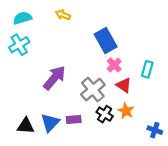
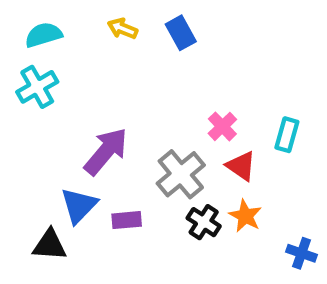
blue rectangle: (106, 40) -> (181, 33), moved, size x0.7
purple rectangle: (74, 119) -> (127, 220), moved
blue triangle: (50, 123) -> (79, 205), moved

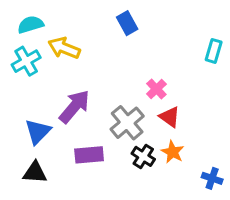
yellow arrow: (123, 29) -> (64, 48), moved, size x1.5
cyan rectangle: (287, 135) -> (214, 51), moved
blue triangle: (79, 205) -> (38, 131), moved
purple rectangle: (127, 220) -> (89, 155), size x1.4

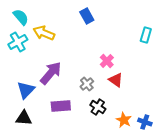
cyan semicircle: (30, 25) -> (21, 17), turned 66
gray cross: (127, 123) -> (87, 84), size x0.6
orange star: (173, 152) -> (124, 120), moved

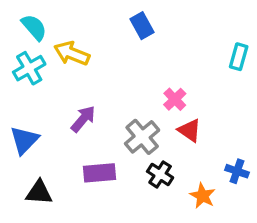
purple arrow: (51, 73) -> (83, 119), size x0.7
gray cross: (87, 84) -> (142, 137), size x1.5
blue triangle: (26, 90) -> (24, 140), moved
blue cross: (145, 122) -> (237, 171), moved

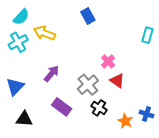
cyan semicircle: (34, 27) -> (21, 17), turned 84
blue cross: (237, 171) -> (147, 114), moved
purple rectangle: (100, 173) -> (62, 107), turned 42

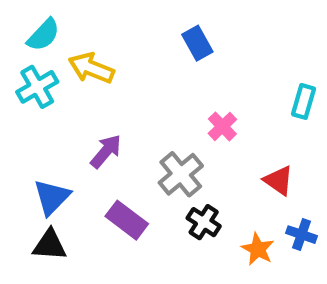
blue rectangle: (88, 16) -> (197, 43), moved
cyan rectangle: (148, 35) -> (304, 101), moved
red triangle: (117, 81) -> (279, 180), moved
blue triangle: (15, 87) -> (52, 197), moved

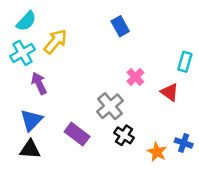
yellow arrow: (91, 68) -> (55, 41), turned 108
purple arrow: (106, 151) -> (39, 83), moved, turned -65
red triangle: (279, 180) -> (170, 92), moved

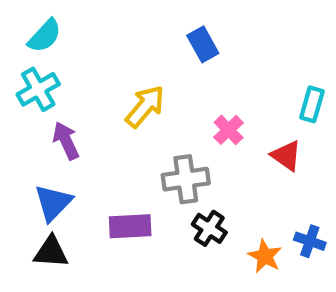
yellow arrow: (55, 41) -> (145, 106), moved
gray cross: (110, 106) -> (186, 179), turned 32
purple rectangle: (77, 134) -> (130, 226), turned -40

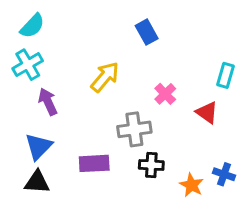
black cross: (209, 228) -> (151, 165), turned -30

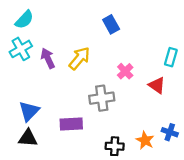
purple arrow: (48, 102) -> (48, 58), moved
black cross: (151, 165) -> (115, 146), moved

